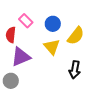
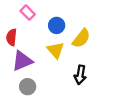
pink rectangle: (26, 21) -> (28, 13), moved
gray circle: (11, 81) -> (28, 87), moved

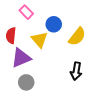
yellow triangle: (56, 50) -> (39, 40), moved

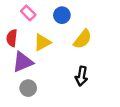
blue circle: (54, 24) -> (62, 15), moved
yellow triangle: (39, 40) -> (42, 42), turned 42

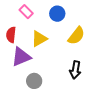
gray circle: (28, 88) -> (34, 81), moved

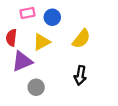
pink rectangle: (26, 12) -> (28, 13), turned -56
blue circle: (57, 14) -> (52, 17), moved

